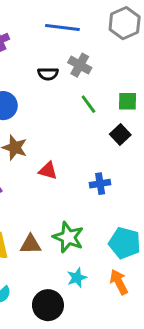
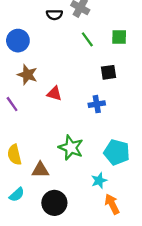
black square: (120, 134) -> (109, 72), moved, turned 35
brown triangle: (31, 244) -> (40, 170), moved
cyan star: (77, 278) -> (99, 181), moved
orange arrow: (119, 282) -> (112, 204), moved

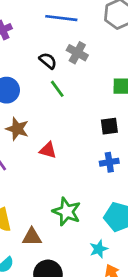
black semicircle: (54, 15) -> (48, 61), turned -140
green line: (87, 39) -> (57, 89), moved
blue cross: (97, 104) -> (109, 162), moved

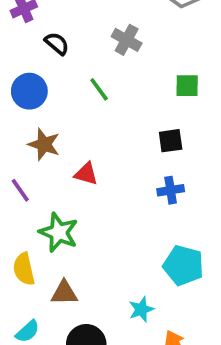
black semicircle: (48, 61) -> (57, 44), moved
green star: (67, 212) -> (59, 232), moved
cyan star: (99, 249) -> (141, 309), moved

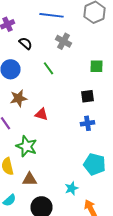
brown star: (44, 144) -> (18, 98), turned -30

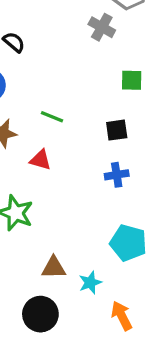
gray cross: (64, 41) -> (102, 27), moved
green line: (48, 68) -> (52, 117), moved, turned -32
brown triangle: (30, 179) -> (54, 268), moved

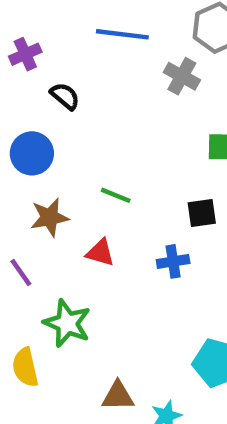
blue cross: (117, 175) -> (173, 261), moved

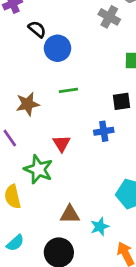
blue circle: (32, 153) -> (58, 48), moved
green line: (116, 195) -> (68, 90), turned -30
red triangle: (100, 253) -> (62, 144), moved, turned 42

